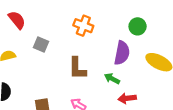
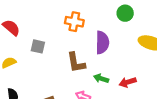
purple semicircle: (122, 53) -> (102, 43), moved
green arrow: (112, 79) -> (101, 78), moved

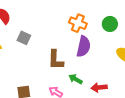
orange cross: (74, 22) -> (78, 23), moved

